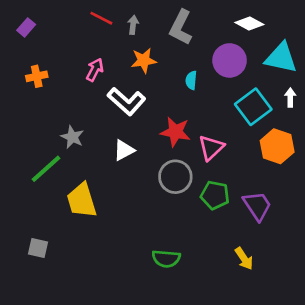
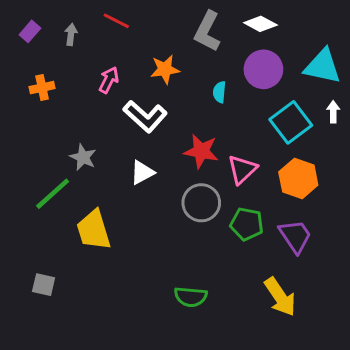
white diamond: (249, 23) -> (260, 24), moved
gray arrow: (133, 25) -> (71, 34), moved
orange hexagon: (277, 146) -> (298, 179), moved
yellow arrow: (244, 259) -> (280, 297), size x1.5

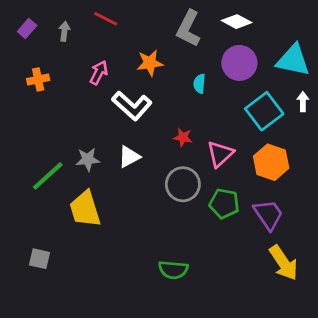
red star: (201, 151) -> (183, 137), size x0.6
gray star: (83, 157) -> (88, 159), moved, turned -30
yellow arrow: (280, 297) -> (284, 263), moved

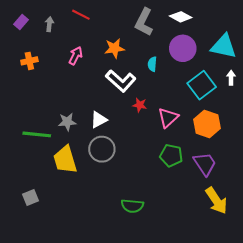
white L-shape: (132, 106) -> (121, 81), moved
green line: (48, 176) -> (37, 134), turned 48
gray circle: (183, 184) -> (102, 149), moved
gray square: (40, 259) -> (30, 197), turned -35

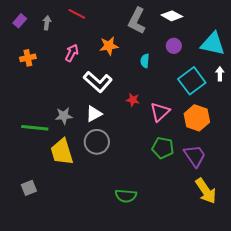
purple circle: (183, 48) -> (174, 46), size x0.6
white L-shape: (121, 81) -> (98, 82), moved

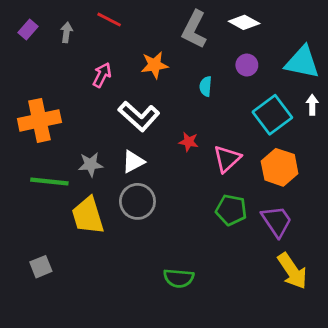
orange cross: (28, 58) -> (39, 120), moved, size x1.8

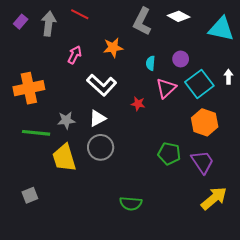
gray arrow: (66, 32) -> (49, 24), size x1.6
cyan triangle: (302, 62) -> (221, 29), moved
purple circle: (247, 65) -> (181, 59), moved
pink triangle: (227, 159) -> (166, 88), moved
yellow arrow: (292, 271) -> (214, 198), turned -96

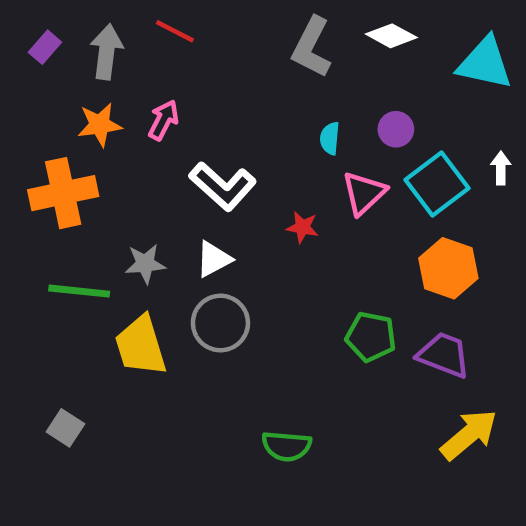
orange star: (113, 48) -> (100, 125), moved
purple trapezoid: (202, 162) -> (444, 355), turned -35
gray square: (30, 195) -> (65, 428), turned -35

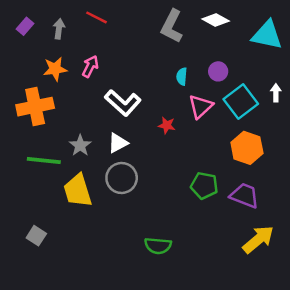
gray arrow: (106, 52) -> (59, 29), size x0.7
gray star: (145, 264) -> (80, 145), turned -30

